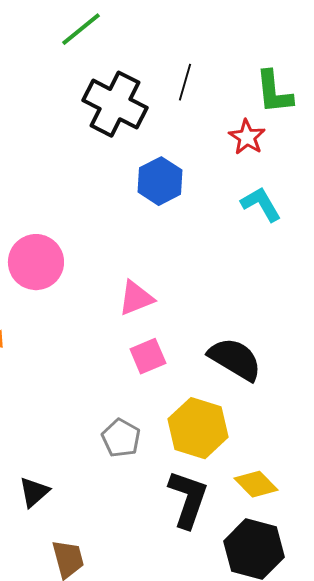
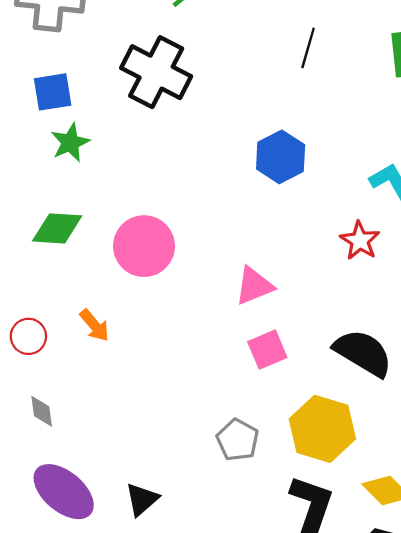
black cross: (115, 104) -> (156, 72), moved
red star: (247, 137) -> (360, 241), moved

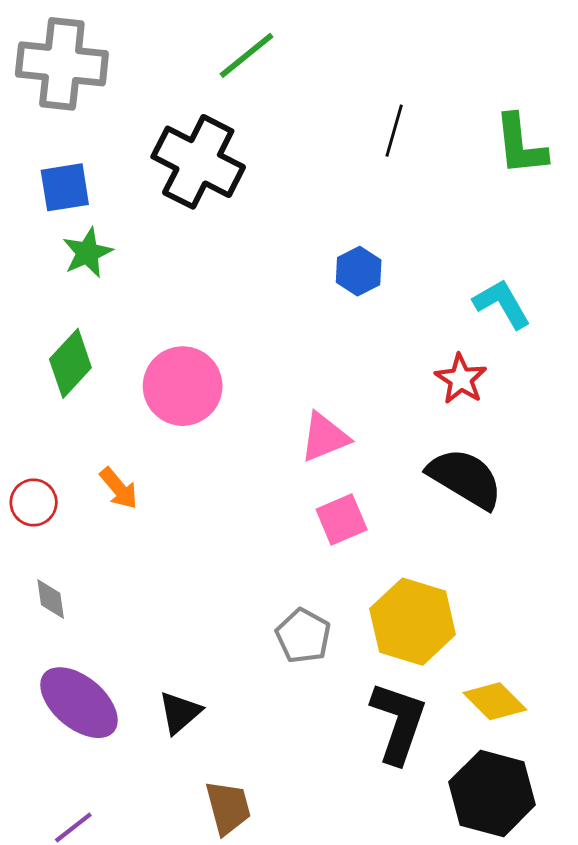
blue hexagon: (281, 157) -> (359, 271), size x0.7
green diamond: (57, 228) -> (70, 363), turned -51
black semicircle: (363, 353) -> (465, 478), moved

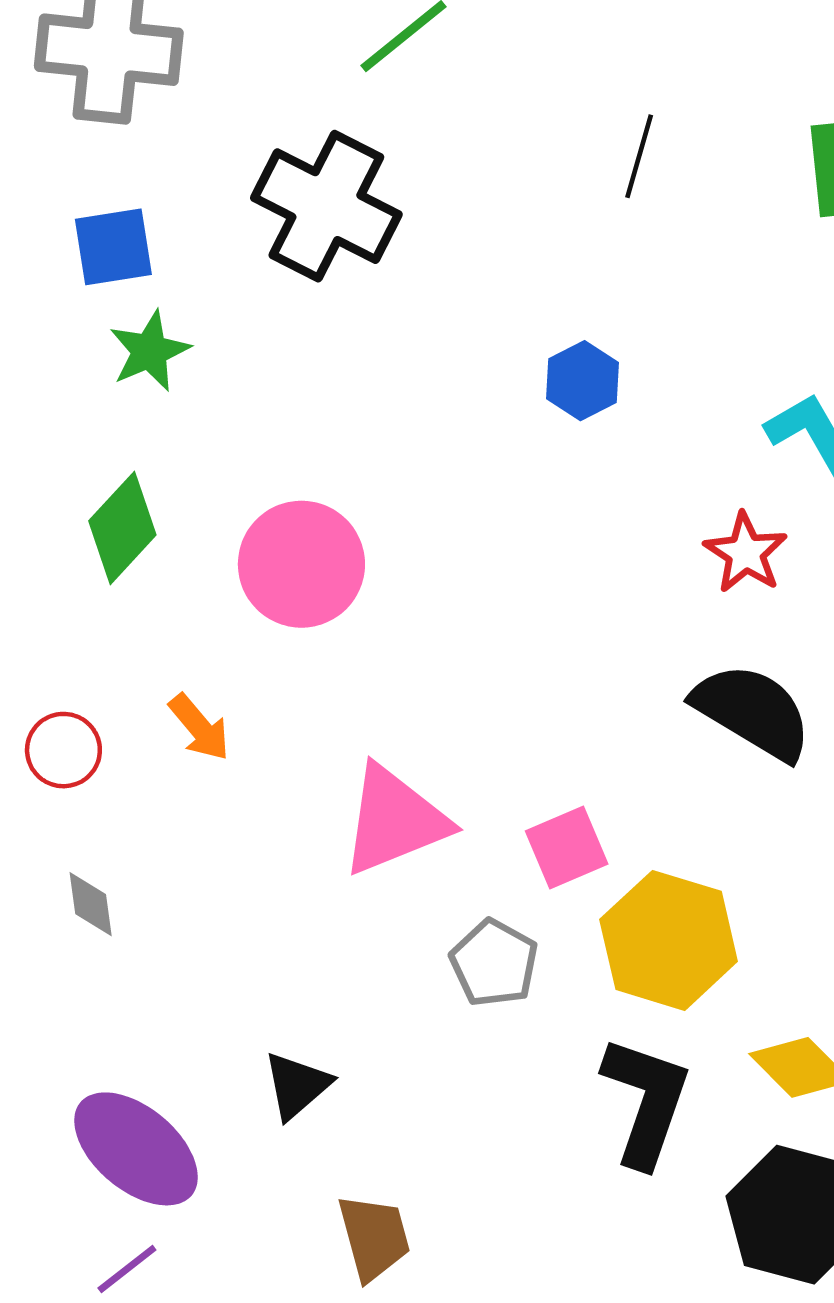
pink triangle: (325, 437) -> (394, 820), moved, size x1.4
pink square: (342, 520) -> (567, 847), moved
purple ellipse: (79, 703) -> (136, 1149), moved

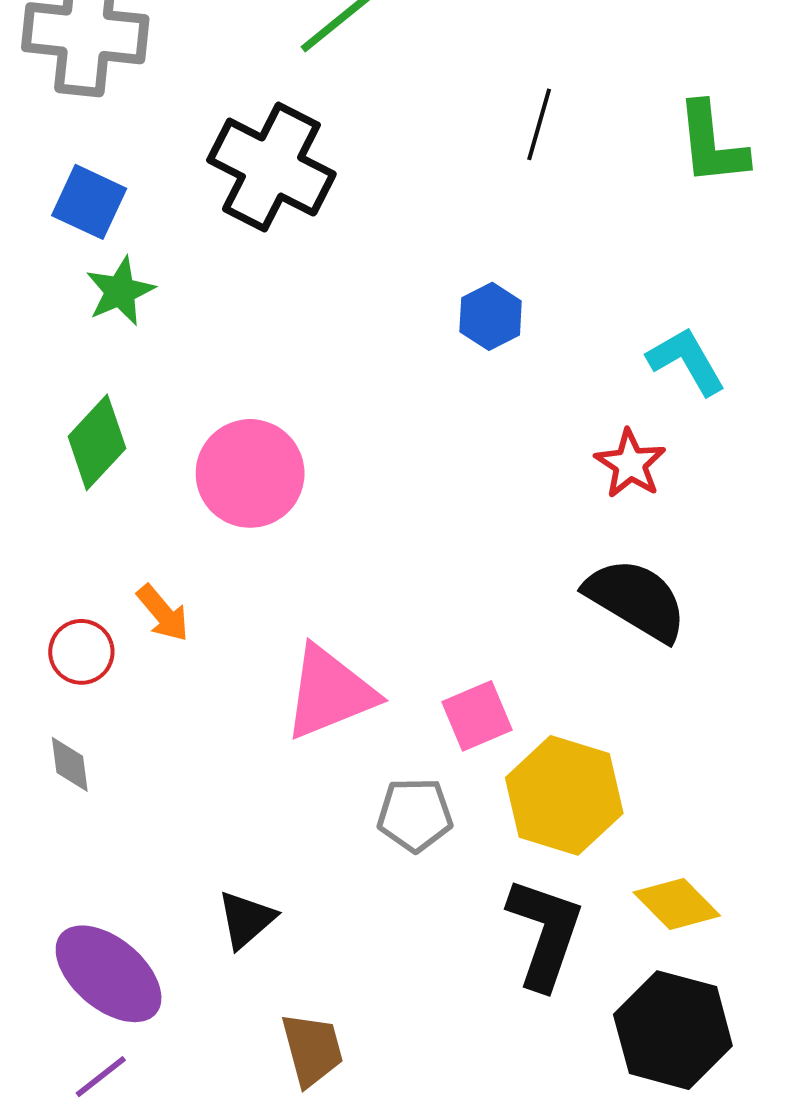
blue square: (113, 247) -> (89, 202), turned 34
red circle: (63, 750) -> (81, 652), moved
gray pentagon: (494, 963) -> (415, 815), turned -30

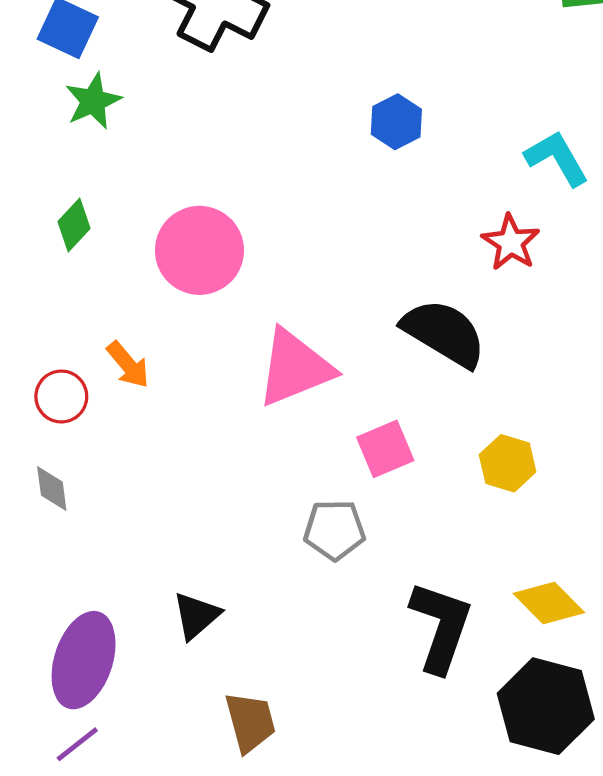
green diamond: (97, 442) -> (74, 225), size x0.7
black semicircle: (636, 600) -> (444, 333), moved
pink triangle: (330, 693) -> (295, 368), moved
yellow hexagon: (564, 795) -> (508, 463), moved, size x0.6
purple ellipse: (109, 974) -> (84, 660), turned 68

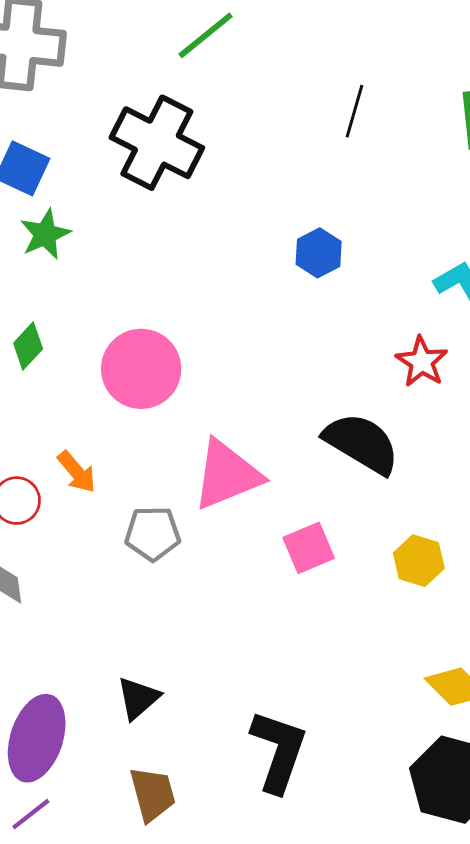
gray pentagon: (334, 530) -> (153, 533), moved
black L-shape: (441, 627) -> (279, 751), moved
brown trapezoid: (250, 722) -> (153, 794), moved

